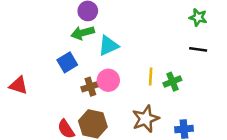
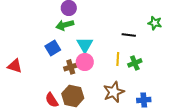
green star: (198, 17) -> (155, 23), moved
cyan triangle: (108, 46) -> (85, 45), moved, turned -36
black line: (198, 49) -> (129, 35), moved

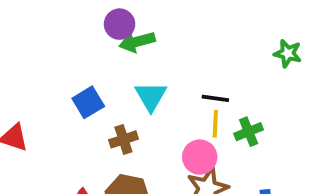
green arrow: (65, 25) -> (137, 42), moved
black line: (129, 35) -> (215, 98), moved
pink circle: (85, 62) -> (200, 157), moved

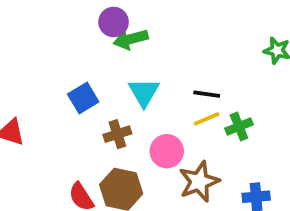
yellow line: (215, 124) -> (207, 119), turned 64
pink circle: (200, 157) -> (167, 151), moved

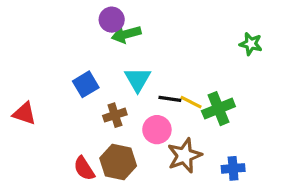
black line: (207, 94) -> (170, 99), moved
yellow line: (207, 119) -> (191, 102), turned 50
green cross: (239, 126) -> (218, 109), size x1.4

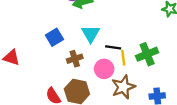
yellow line: (191, 102) -> (123, 58), moved, turned 56

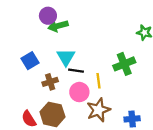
black line: (113, 47) -> (76, 71), moved
green cross: (147, 54) -> (124, 64), moved

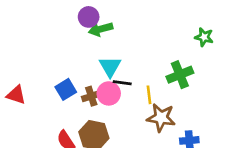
blue square: (30, 61) -> (66, 89), moved
pink circle: (79, 92) -> (109, 93), moved
brown star: (98, 110) -> (161, 118), moved, turned 30

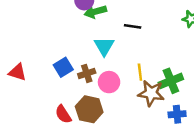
green cross: (180, 75) -> (171, 81), moved
black line: (122, 83) -> (133, 26), moved
pink circle: (109, 93) -> (109, 82), moved

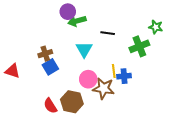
brown cross: (87, 73) -> (45, 54), moved
green cross: (171, 81) -> (139, 46), moved
brown star: (151, 93) -> (104, 88), moved
blue cross: (177, 114) -> (124, 76), moved

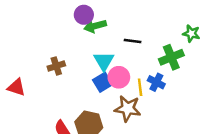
blue square: (50, 67) -> (103, 82), moved
blue cross: (124, 76) -> (156, 82), moved, turned 32
pink circle: (88, 79) -> (119, 77), moved

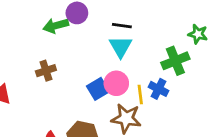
green arrow: (95, 26) -> (56, 26), moved
black line: (133, 41) -> (122, 26), moved
cyan triangle: (104, 61) -> (121, 47), moved

